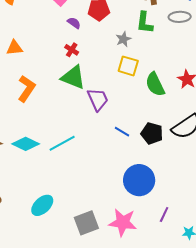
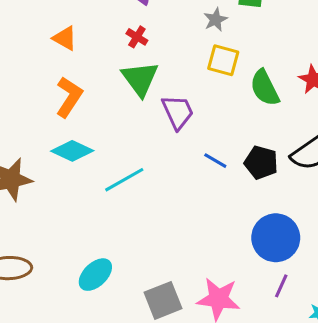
orange triangle: (15, 48) -> (65, 38), moved, turned 36
green triangle: (73, 77) -> (140, 79), turned 32
cyan diamond: (26, 144) -> (72, 151), moved
blue circle: (139, 180) -> (276, 238), moved

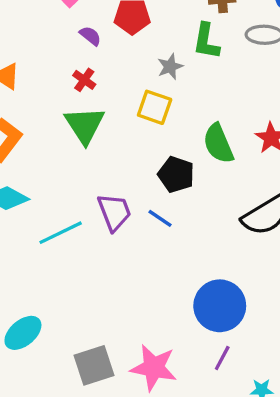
yellow square: (223, 60) -> (155, 107), moved
purple trapezoid: (178, 112) -> (114, 212), moved
black pentagon: (261, 163) -> (176, 175), moved

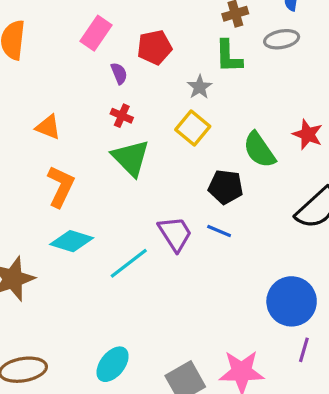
purple semicircle: (90, 36) -> (119, 73), turned 40
yellow square: (155, 107) -> (193, 128), turned 32

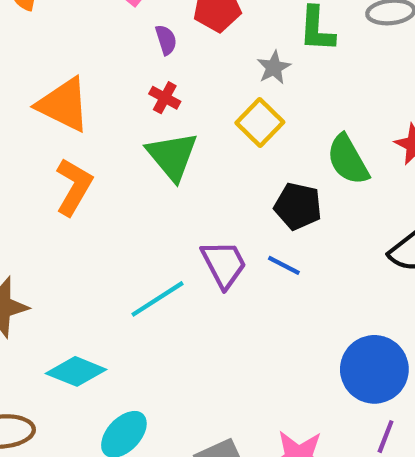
orange triangle: (48, 127) -> (64, 105), size x1.6
cyan diamond: (72, 241) -> (76, 371), moved

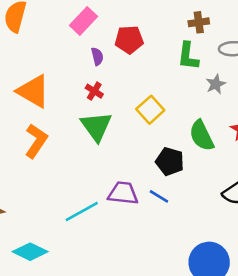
gray star: (274, 67) -> (216, 84), moved
purple trapezoid: (224, 264) -> (123, 193), turned -60

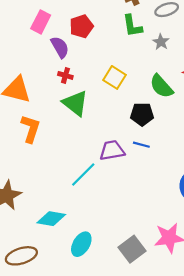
purple semicircle: (97, 56) -> (60, 47), size x1.5

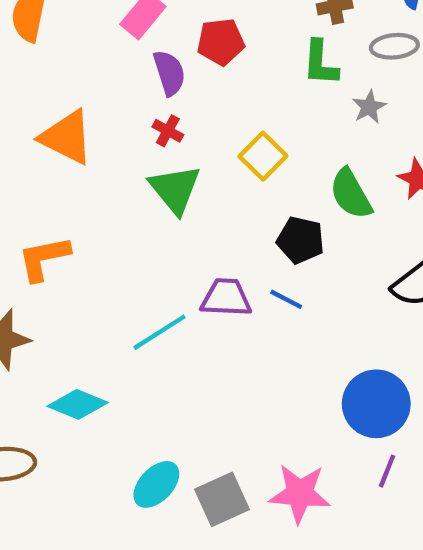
orange L-shape: (31, 129) -> (44, 258), moved, turned -132
cyan ellipse: (81, 244) -> (156, 484), moved

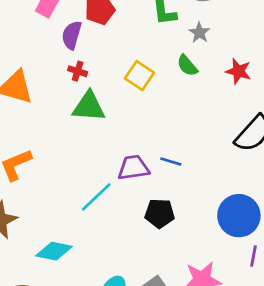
purple semicircle: (169, 73) -> (72, 35), turned -136
green triangle: (175, 189) -> (89, 107), turned -36
green semicircle: (351, 194) -> (187, 65), moved, size x0.7
black pentagon: (301, 240) -> (160, 213), moved

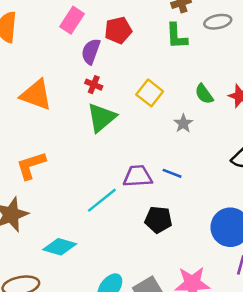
gray star: (199, 33) -> (183, 123), moved
green semicircle: (187, 65) -> (204, 94), moved
green triangle: (89, 107) -> (101, 118), turned -48

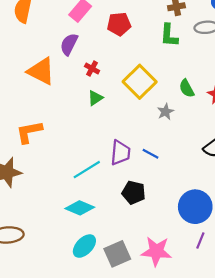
purple semicircle: (91, 51) -> (69, 44), moved
yellow square: (150, 93) -> (140, 82), size x1.4
green triangle: (101, 118) -> (95, 98), size x0.6
purple trapezoid: (138, 176) -> (120, 153), turned 92
cyan diamond: (60, 247) -> (80, 208), moved

